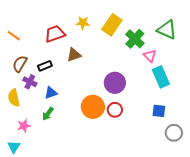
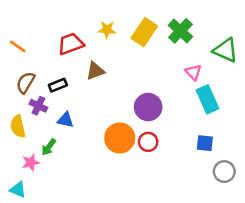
green triangle: (167, 30) -> (226, 50), moved
green cross: (135, 39) -> (180, 31), moved
blue triangle: (51, 93) -> (66, 120), turned 32
green arrow: (48, 114) -> (49, 147), moved
cyan triangle: (14, 147) -> (18, 190), turned -40

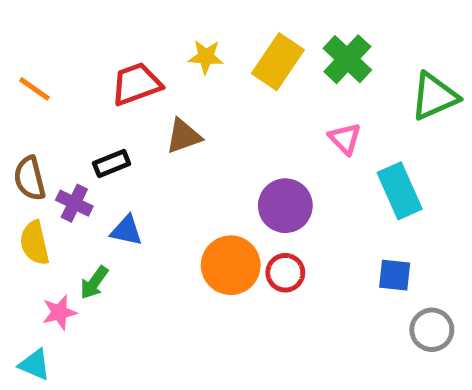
green triangle: (226, 50) -> (434, 96), turned -48
pink triangle: (193, 72) -> (345, 139), moved
brown semicircle: (26, 83) -> (30, 178), moved, turned -45

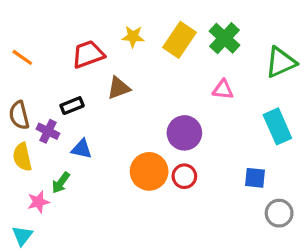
pink triangle: (345, 139) -> (223, 90), turned -40
cyan rectangle: (400, 191) -> (277, 126), moved
cyan triangle: (35, 365) -> (22, 236), turned 45

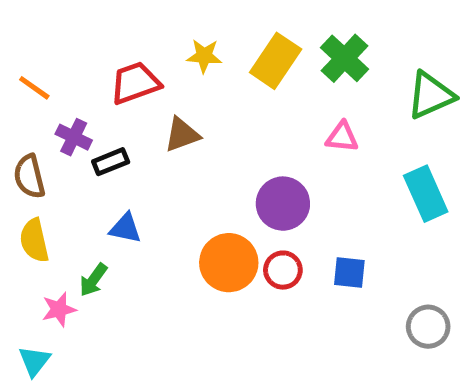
purple cross: (48, 131) -> (74, 137), moved
blue square: (255, 178) -> (349, 272), moved

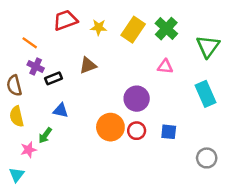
red trapezoid: (135, 83) -> (65, 20), moved
orange line: (34, 88) -> (30, 43), moved
green triangle: (431, 95) -> (208, 46), turned -30

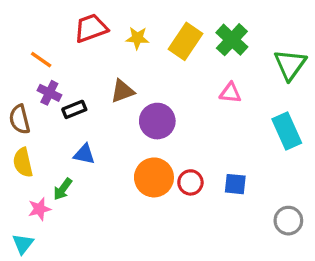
purple circle: (137, 99) -> (157, 121), moved

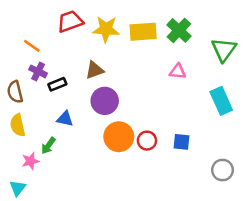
yellow star: (137, 38) -> (106, 29), size x1.5
yellow rectangle: (185, 41) -> (143, 32), turned 52
purple circle: (157, 121) -> (105, 101), moved

